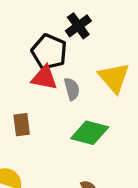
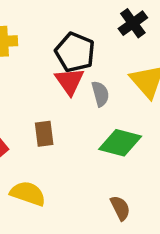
black cross: (78, 26) -> (133, 23), moved
red triangle: (44, 78) -> (70, 81), turned 44

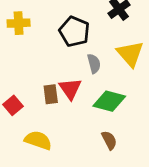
red triangle: (70, 81) -> (70, 89), moved
brown semicircle: (120, 208) -> (109, 140), moved

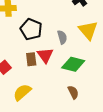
black pentagon: (74, 31) -> (31, 29), moved
yellow semicircle: (38, 140) -> (22, 92), turned -60

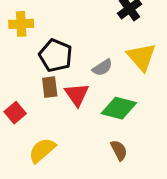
gray semicircle: (62, 37) -> (102, 68), turned 72
brown rectangle: (31, 59) -> (50, 87), moved

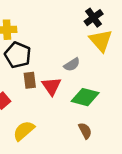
black pentagon: (56, 55) -> (18, 55), moved
yellow triangle: (141, 57) -> (101, 41), moved

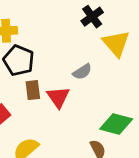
black cross: (94, 18) -> (92, 17), moved
green diamond: (85, 97) -> (116, 124), moved

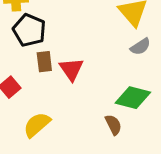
gray semicircle: (82, 72) -> (140, 47), moved

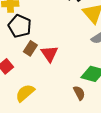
brown rectangle: (44, 62) -> (30, 48), turned 40

